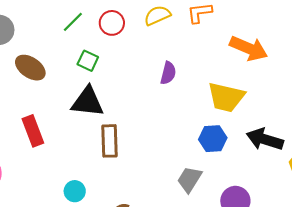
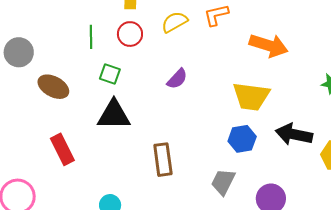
green line: (73, 22) -> (91, 37), turned -40
purple semicircle: (168, 73) -> (177, 79), moved, turned 35
brown rectangle: (109, 141) -> (163, 160), moved

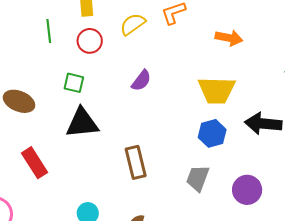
green line: (91, 37) -> (49, 31), moved
orange arrow: (269, 45) -> (229, 38), size x0.7

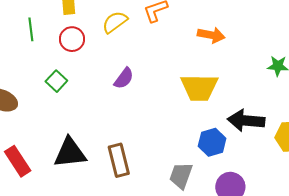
green square: (74, 83) -> (56, 81), turned 30
black triangle: (82, 123) -> (70, 153), moved
blue hexagon: (212, 133) -> (212, 142), moved

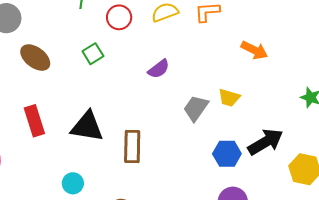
yellow trapezoid: (199, 88) -> (229, 98), size x0.6
black arrow: (246, 121) -> (265, 142), turned 129
gray trapezoid: (181, 176) -> (196, 108), moved

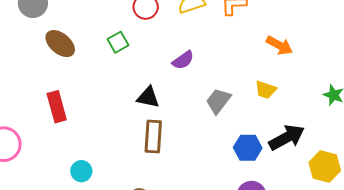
yellow trapezoid: (229, 98) -> (266, 90), moved
black triangle: (87, 127) -> (148, 97), moved, size x0.7
cyan circle: (73, 183) -> (81, 171), moved

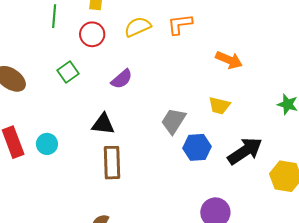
purple semicircle: (183, 60) -> (122, 79), moved
blue hexagon: (248, 148) -> (197, 147), moved
cyan circle: (81, 171) -> (47, 144), moved

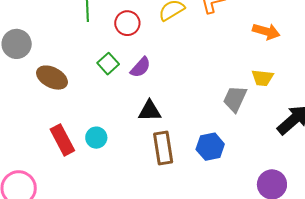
purple semicircle: (122, 79) -> (140, 67), moved
gray trapezoid: (173, 121) -> (235, 99), moved
blue hexagon: (197, 147) -> (210, 147), moved

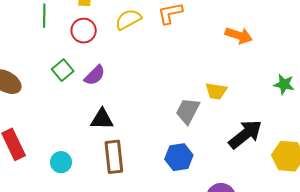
orange arrow: (266, 31) -> (239, 35), moved
cyan circle: (96, 138) -> (61, 162), moved
blue hexagon: (210, 147) -> (179, 157), moved

